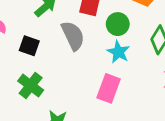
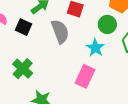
green circle: (118, 24) -> (107, 24), moved
black square: (29, 46) -> (24, 27), moved

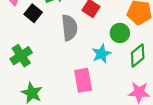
pink rectangle: (85, 76) -> (83, 80), turned -50

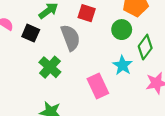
cyan star: (101, 54) -> (123, 65), moved
green cross: (21, 56) -> (50, 67), moved

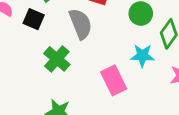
cyan star: (123, 65) -> (142, 56), turned -30

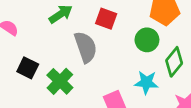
black square: (34, 19) -> (28, 68), moved

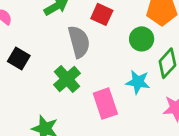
green cross: (60, 81) -> (67, 79), moved

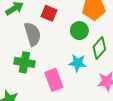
green cross: (67, 79) -> (24, 62), turned -36

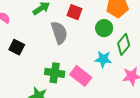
green cross: (24, 62) -> (55, 73), moved
pink rectangle: (54, 80) -> (81, 76), turned -30

